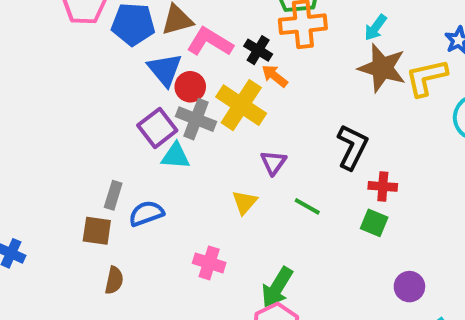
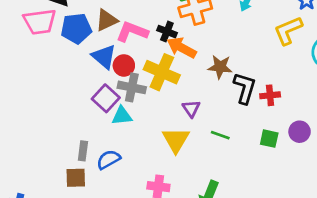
brown star: (382, 68) -> (220, 67), moved, size x0.7
orange arrow: (275, 76) -> (182, 48), size x1.5
red cross: (383, 186) -> (270, 95), moved
yellow triangle: (245, 202) -> (176, 140), size x1.5
purple circle: (409, 287) -> (300, 132), moved

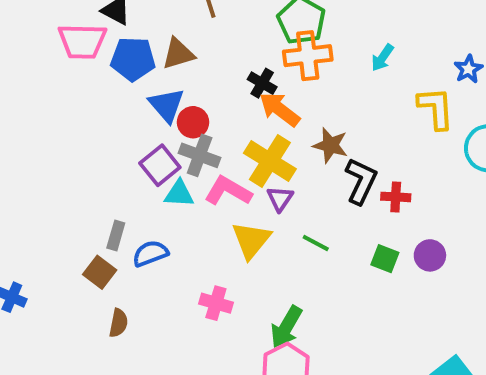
yellow L-shape: (288, 30) -> (436, 108), turned 100
pink L-shape: (132, 32) -> (228, 191), moved
yellow cross: (162, 72) -> (270, 161), moved
brown square: (76, 178) -> (100, 272), turned 30

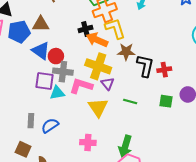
brown triangle: (178, 54) -> (41, 24), turned 30
black cross: (262, 83) -> (85, 29), turned -32
yellow L-shape: (436, 108) -> (115, 28), moved
purple square: (160, 165) -> (45, 81), turned -30
brown square: (100, 272) -> (23, 149), moved

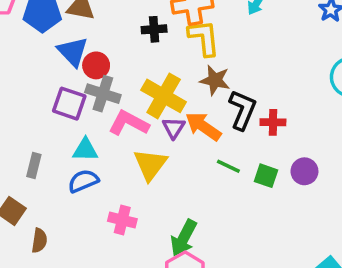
orange arrow: (97, 40) -> (203, 126), moved
cyan triangle: (57, 93) -> (85, 150), moved
green line: (130, 101) -> (228, 166), moved
blue semicircle: (50, 126) -> (83, 181), moved

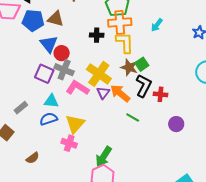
gray rectangle: (34, 165) -> (21, 108), turned 32
yellow triangle: (150, 165) -> (75, 124), moved
green square: (266, 176) -> (142, 64), moved, turned 32
brown semicircle: (39, 241) -> (33, 158), moved, turned 40

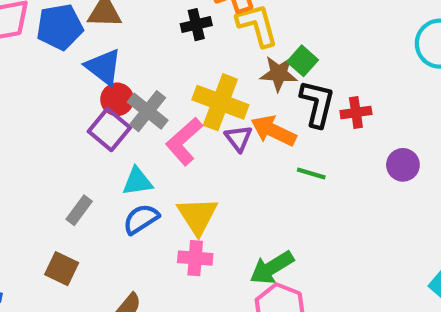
red circle: (62, 53) -> (117, 99), moved
gray cross: (64, 70) -> (148, 111), turned 30
purple square: (44, 74) -> (109, 130), turned 30
pink L-shape: (78, 88) -> (184, 141), turned -60
green arrow: (104, 157) -> (272, 268), turned 40

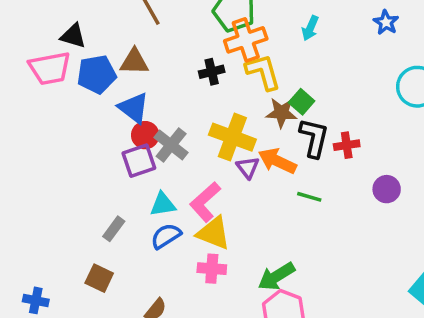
purple square: (109, 130) -> (139, 161), turned 32
pink L-shape: (184, 141) -> (205, 202), moved
yellow triangle: (197, 216) -> (214, 233), turned -36

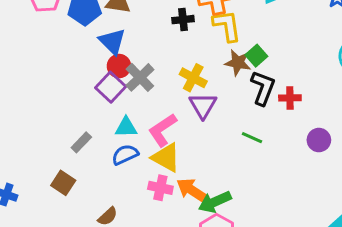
yellow cross: (232, 137) -> (193, 78), size x0.7
purple square: (139, 161) -> (111, 87), turned -36
orange arrow: (277, 161) -> (192, 190), moved
purple triangle: (248, 167) -> (203, 106), size x1.4

